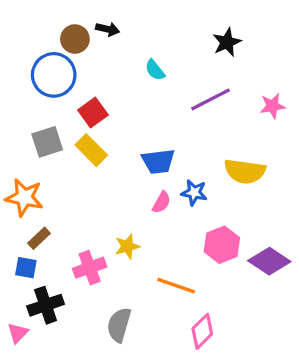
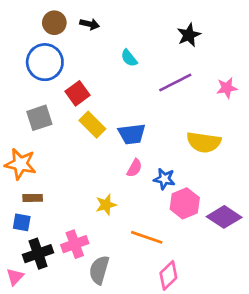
brown circle: (75, 39) -> (54, 23), moved
yellow rectangle: (91, 150) -> (92, 125), moved
blue star: (194, 193) -> (164, 179), moved
brown rectangle: (39, 238) -> (33, 198), turned 42
pink cross: (90, 268) -> (75, 244), moved

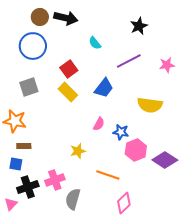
black arrow: (90, 24) -> (66, 18), size x1.6
red square: (77, 93) -> (69, 69), moved
blue trapezoid: (132, 134) -> (104, 88), moved, turned -45

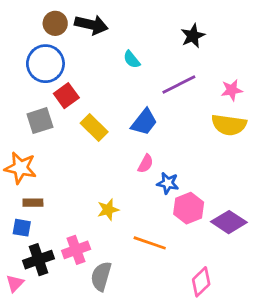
red square: (69, 69) -> (66, 96), moved
yellow semicircle: (150, 105) -> (229, 125), moved
pink semicircle: (99, 124) -> (146, 164), moved
pink diamond: (124, 203) -> (201, 282), moved

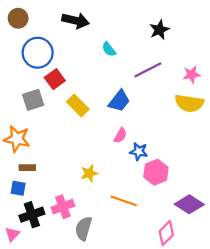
brown circle: (55, 23) -> (18, 18), moved
purple diamond: (229, 222) -> (189, 204), moved

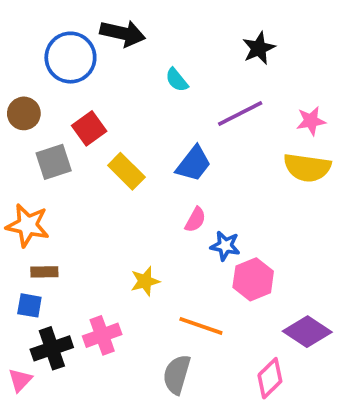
brown circle: (18, 18) -> (24, 113), moved
blue circle: (38, 53) -> (70, 58), moved
gray semicircle: (84, 228) -> (177, 374), moved

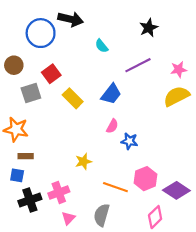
yellow semicircle: (307, 168) -> (176, 96), turned 145
pink hexagon: (253, 279) -> (145, 179), moved
pink triangle: (20, 380) -> (68, 218), moved

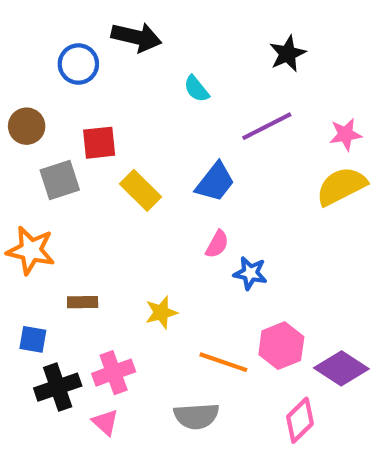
blue circle: (41, 33) -> (78, 64), size x0.7
red square: (51, 74) -> (99, 143), turned 30
brown rectangle: (26, 156) -> (83, 302), moved
gray semicircle: (102, 215) -> (196, 416), turned -110
pink triangle: (68, 218) -> (105, 422), moved, turned -32

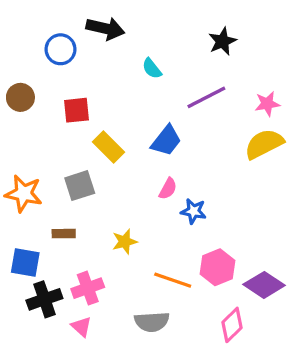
gray square: (60, 180) -> (80, 186), moved
blue square: (33, 339) -> (25, 262), size x1.4

